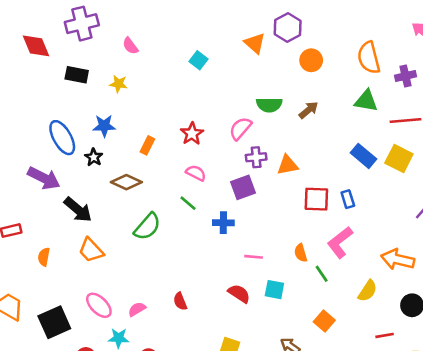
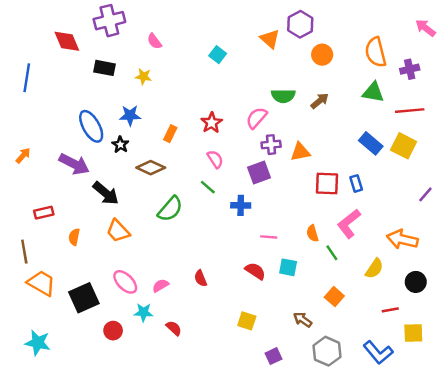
pink semicircle: (196, 173) -> (215, 159), turned 30

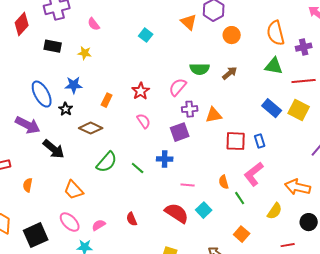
red diamond: (67, 41) -> (22, 24), turned 65
green line: (208, 187) -> (138, 168), moved
orange trapezoid: (118, 231) -> (74, 190), moved
cyan square: (288, 267) -> (204, 210), turned 35
red semicircle: (255, 271) -> (177, 213), size x1.4

